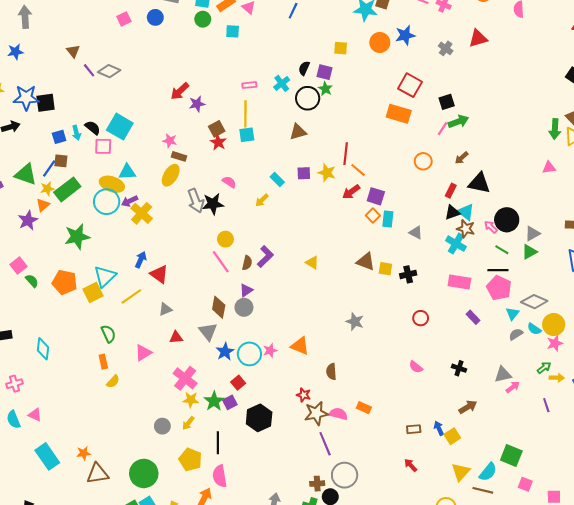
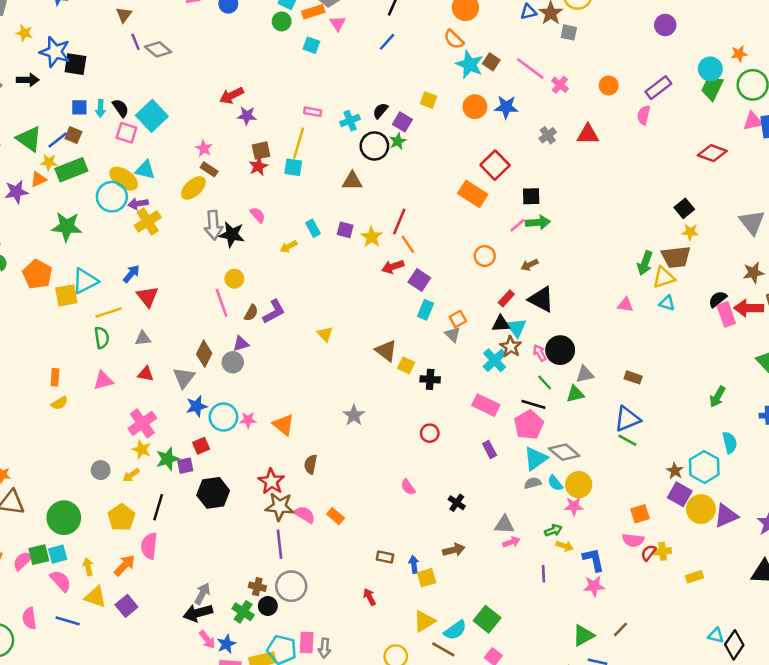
orange square: (373, 216) -> (458, 319), moved
cyan triangle: (512, 314) -> (536, 459), size x1.5
green semicircle: (108, 334) -> (102, 338), moved
red star: (304, 395) -> (271, 481), size x1.5

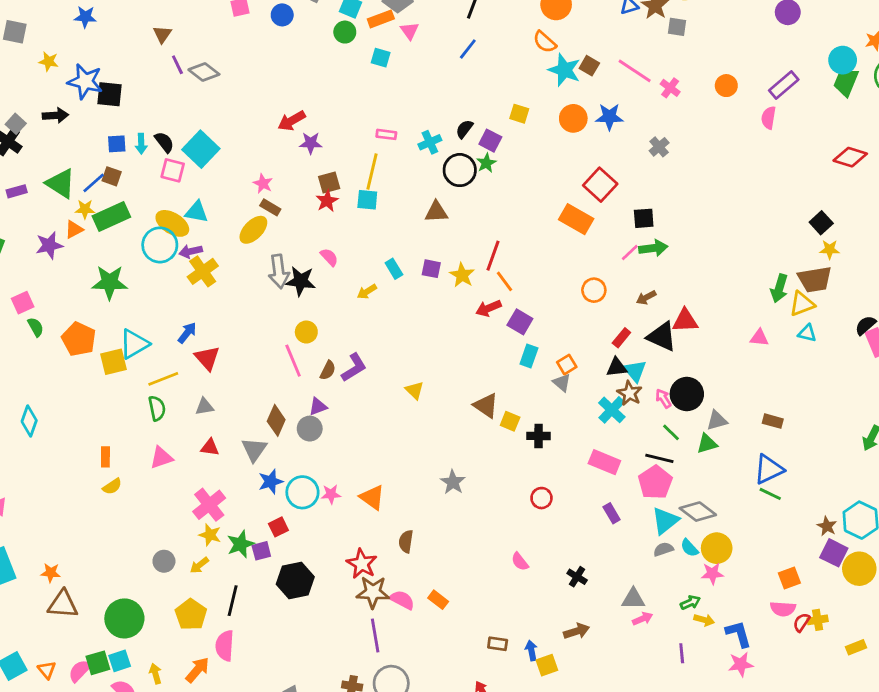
red triangle: (588, 135) -> (685, 321), moved

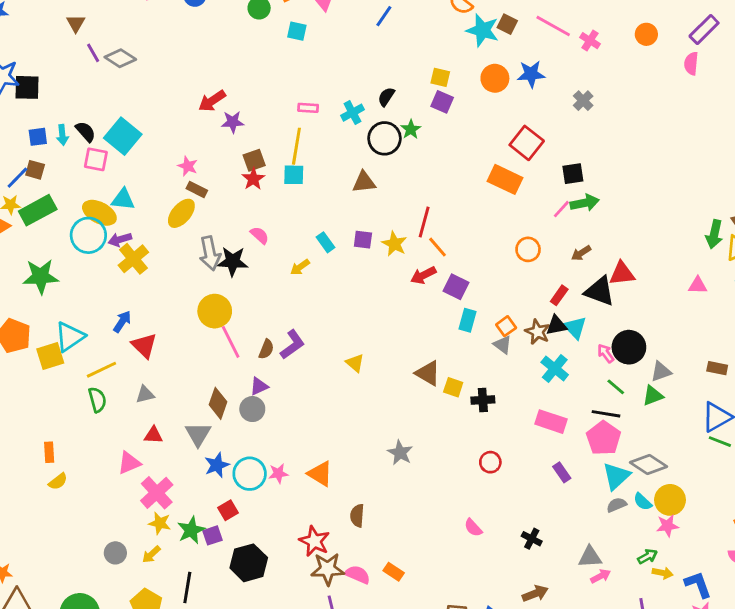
purple square: (490, 141) -> (442, 102), moved
yellow circle: (306, 332) -> (215, 311), moved, size x1.5
brown star: (630, 393) -> (538, 332), moved
pink triangle: (161, 458) -> (129, 463), moved

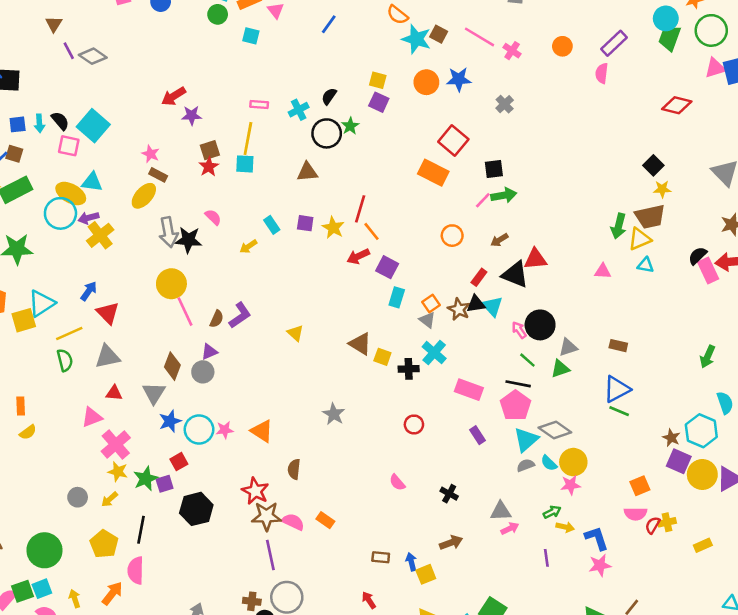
cyan cross: (555, 368) -> (434, 353), moved
gray triangle: (145, 394) -> (107, 357), size x1.5

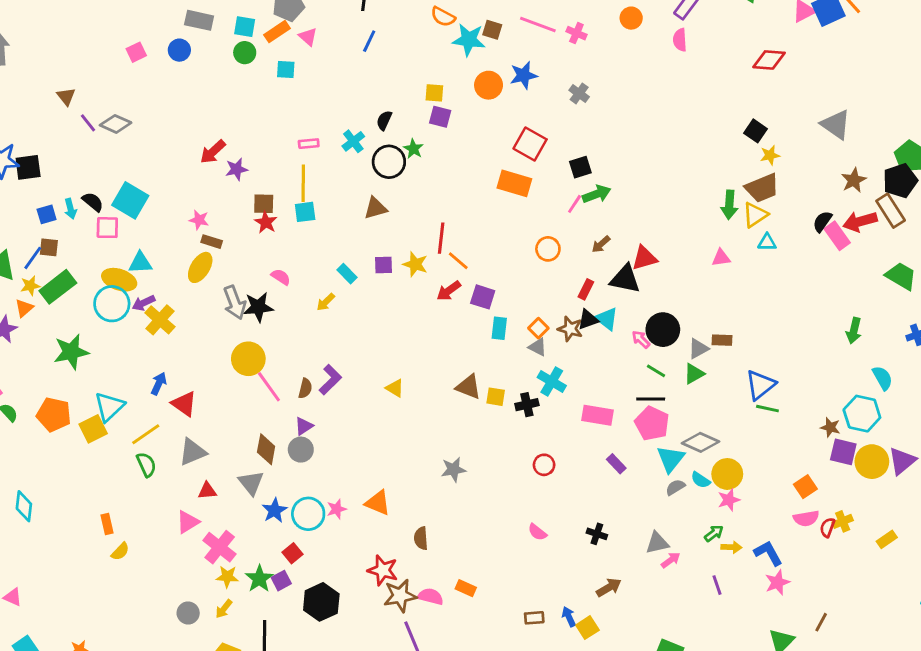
brown square: (210, 150) -> (264, 204), turned 30
brown rectangle: (618, 346) -> (722, 340), moved
gray star: (334, 414) -> (453, 470), turned -30

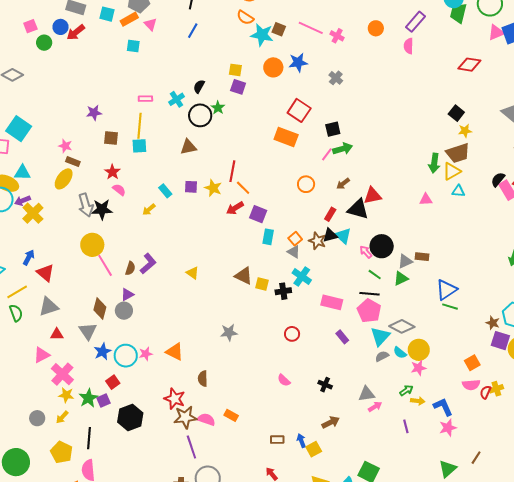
green circle: (245, 53) -> (44, 43), moved
red arrow: (213, 152) -> (76, 32), moved
red star: (266, 222) -> (112, 172), moved

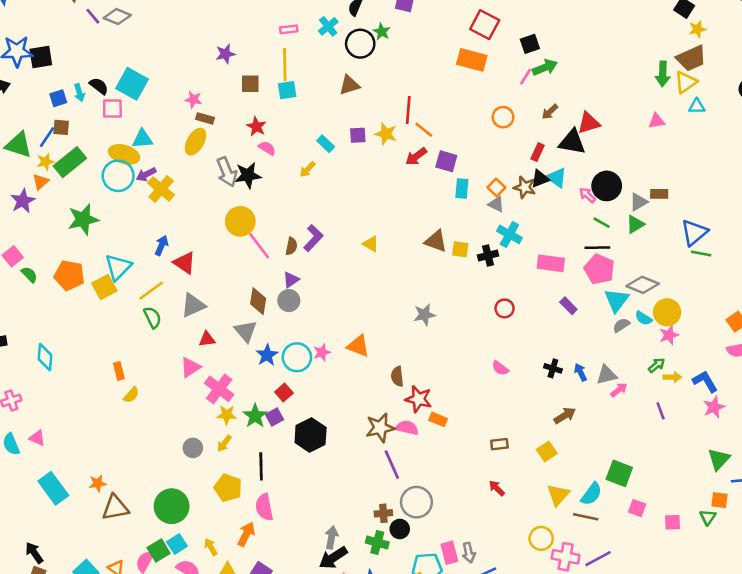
red star: (175, 399) -> (419, 399), moved
blue arrow: (301, 441) -> (580, 372), moved

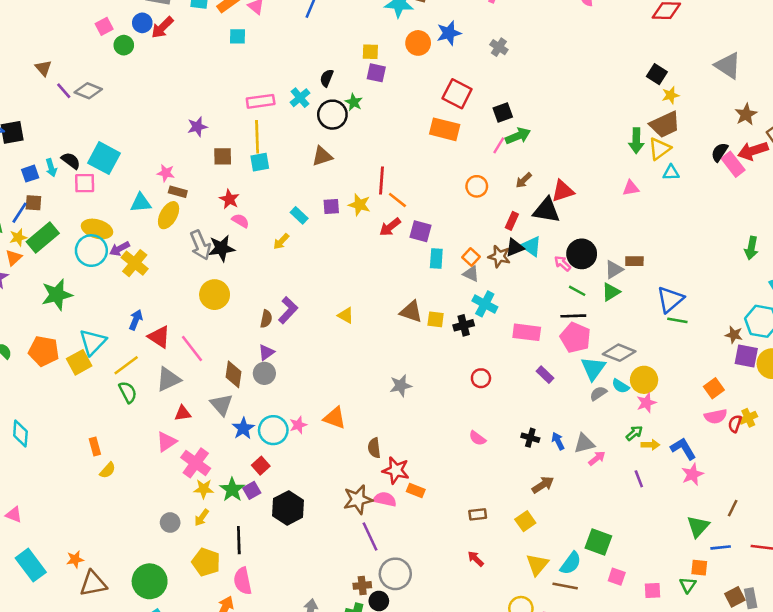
pink rectangle: (289, 29) -> (261, 101), size x1.5
cyan triangle: (142, 139) -> (141, 203), moved
pink line: (259, 246) -> (192, 349), moved

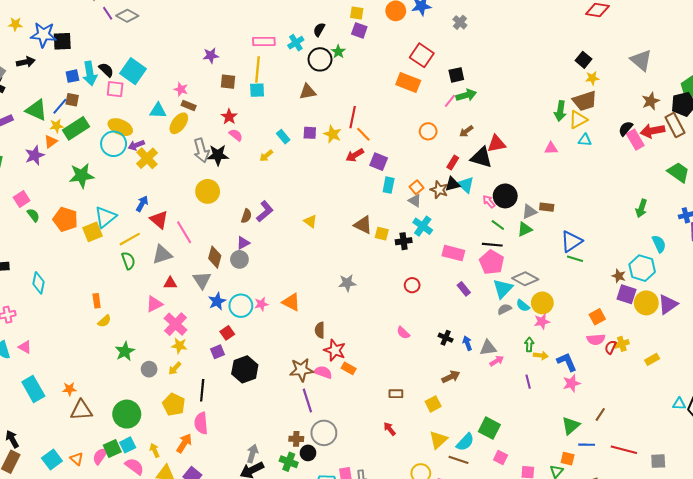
cyan arrow: (51, 168) -> (90, 73), size x1.6
green arrow: (634, 433) -> (529, 344), turned -56
green star: (232, 490) -> (125, 351), moved

